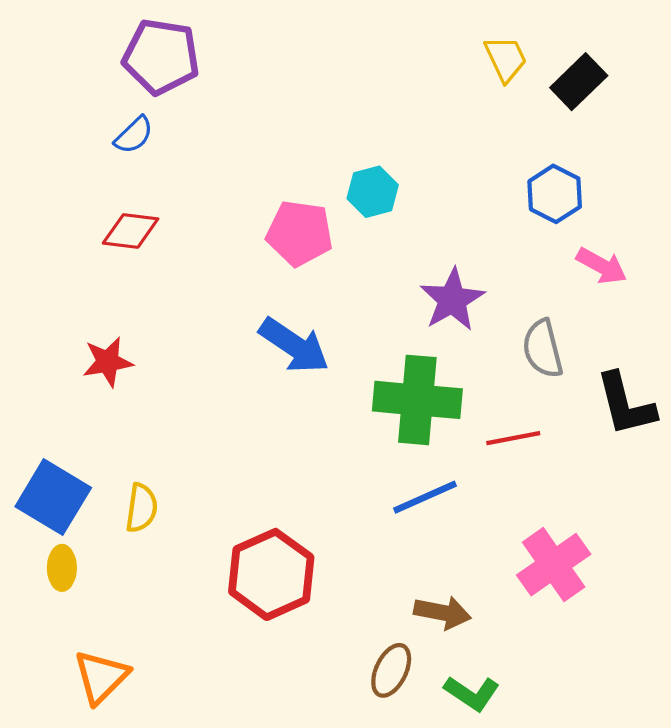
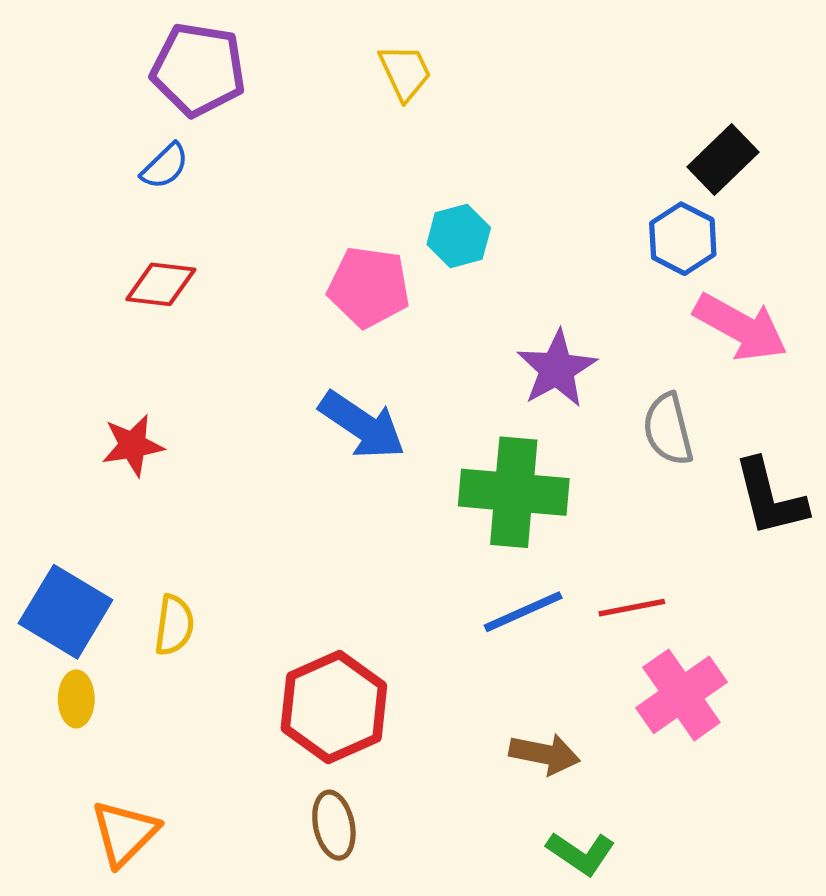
yellow trapezoid: (506, 59) -> (405, 72), moved
black rectangle: (579, 82) -> (723, 159), moved
pink arrow: (602, 266) -> (741, 327), size x1.5
red line: (513, 438) -> (632, 608), moved
brown ellipse: (391, 670) -> (334, 825), moved, turned -38

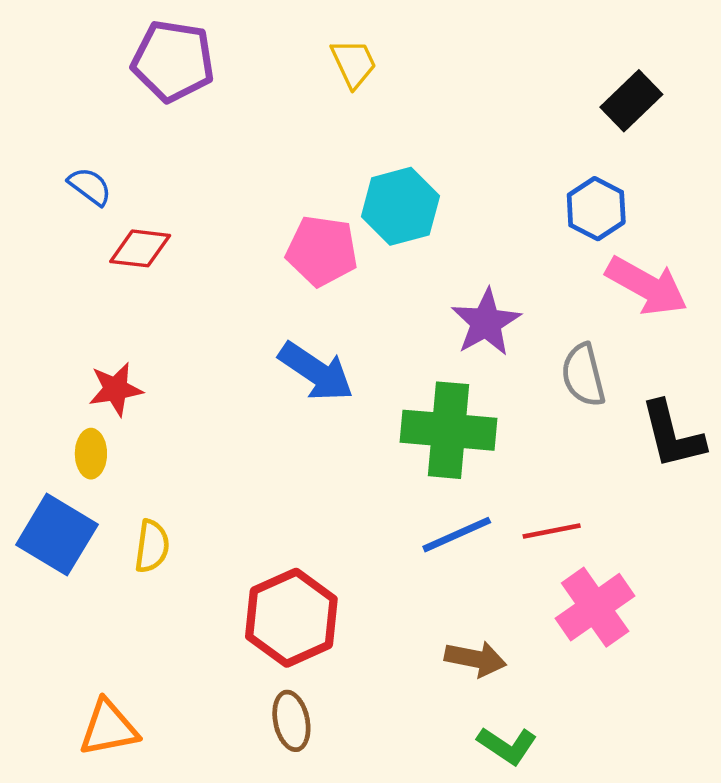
black rectangle: (723, 159) -> (631, 101), moved
blue semicircle: (165, 166) -> (90, 186), moved, turned -99
cyan hexagon: (459, 236) -> (400, 206), size x1.4
yellow ellipse: (76, 699) -> (91, 454), moved
orange triangle: (125, 833) -> (109, 728), turned 34

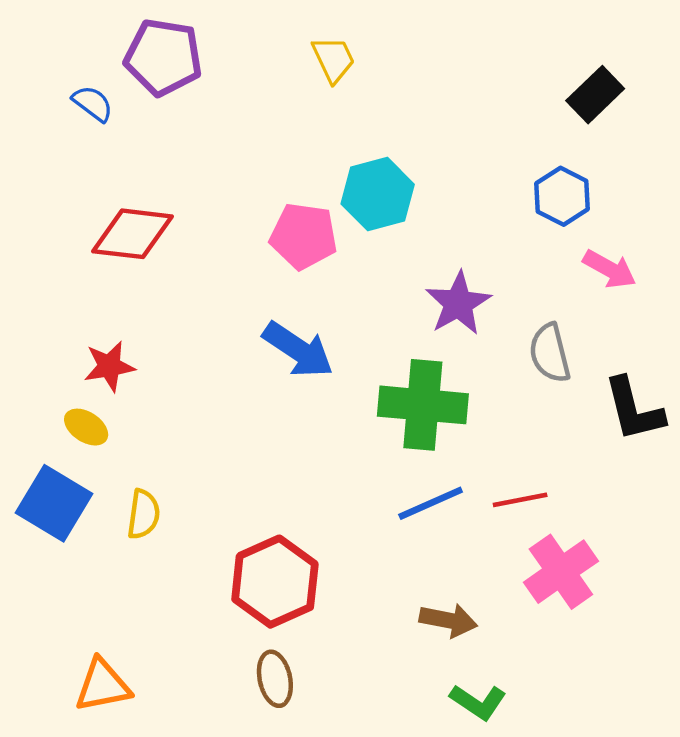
blue semicircle: (90, 186) -> (93, 103), moved
red diamond: (140, 248) -> (132, 234), size x1.4
pink arrow: (647, 286) -> (609, 269), size x0.7
yellow ellipse: (91, 454) -> (86, 427), turned -57

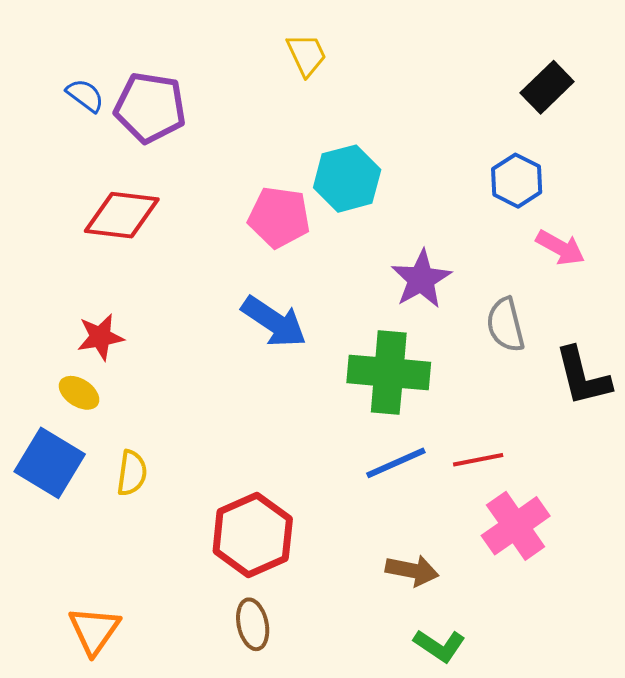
purple pentagon: (163, 57) -> (150, 108), moved
orange triangle: (103, 685) -> (94, 630), turned -44

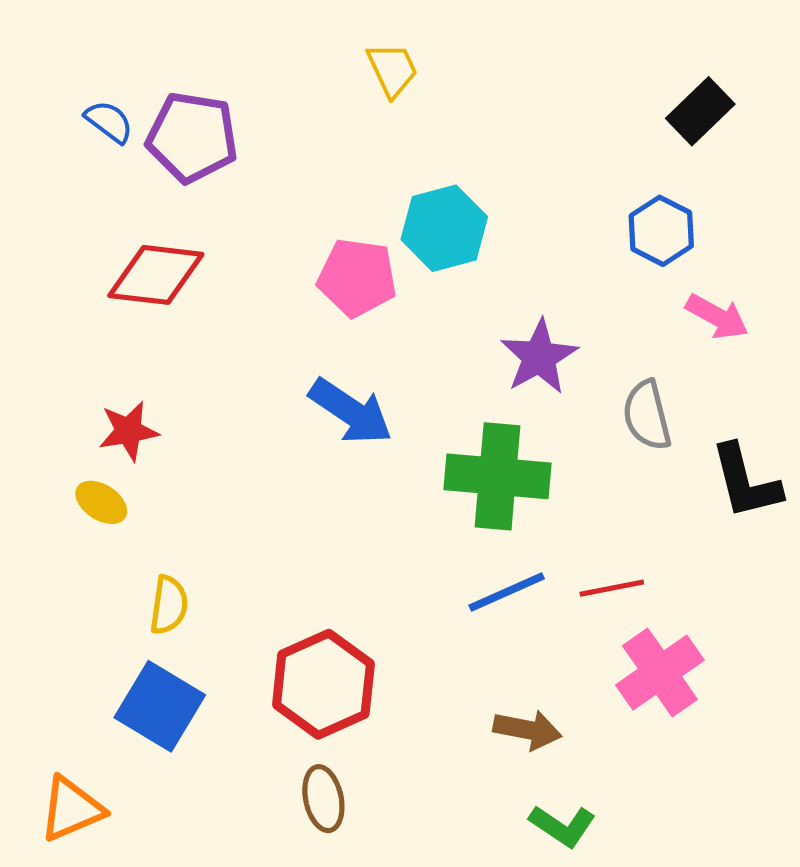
blue square: (50, 463) -> (160, 706), moved
orange triangle: (94, 630) -> (71, 809), moved, turned 32

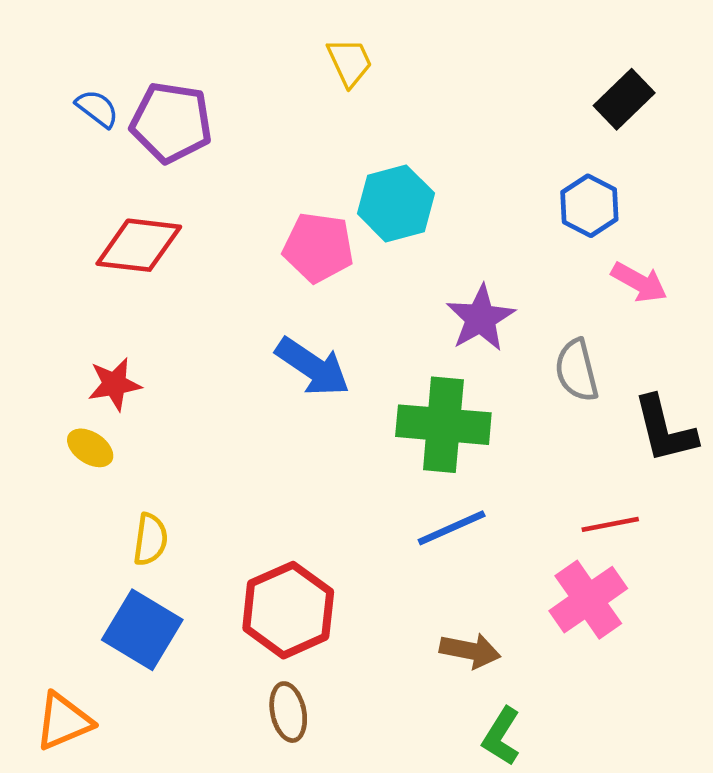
red line: (612, 588) -> (610, 524), moved
green L-shape: (562, 826) -> (501, 736), turned 88

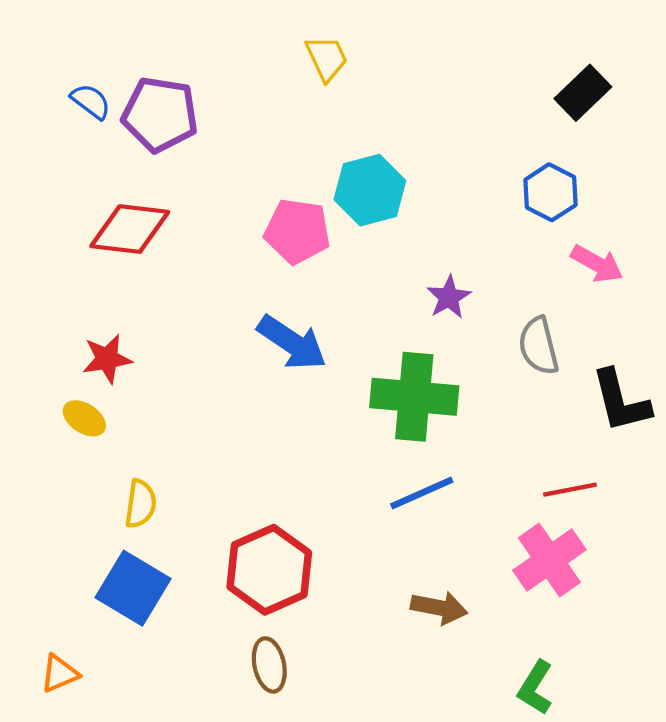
purple star: (481, 318) -> (449, 297), size x0.7
orange triangle: (63, 721) -> (59, 674), size x0.7
green L-shape: (501, 736) -> (535, 688), moved

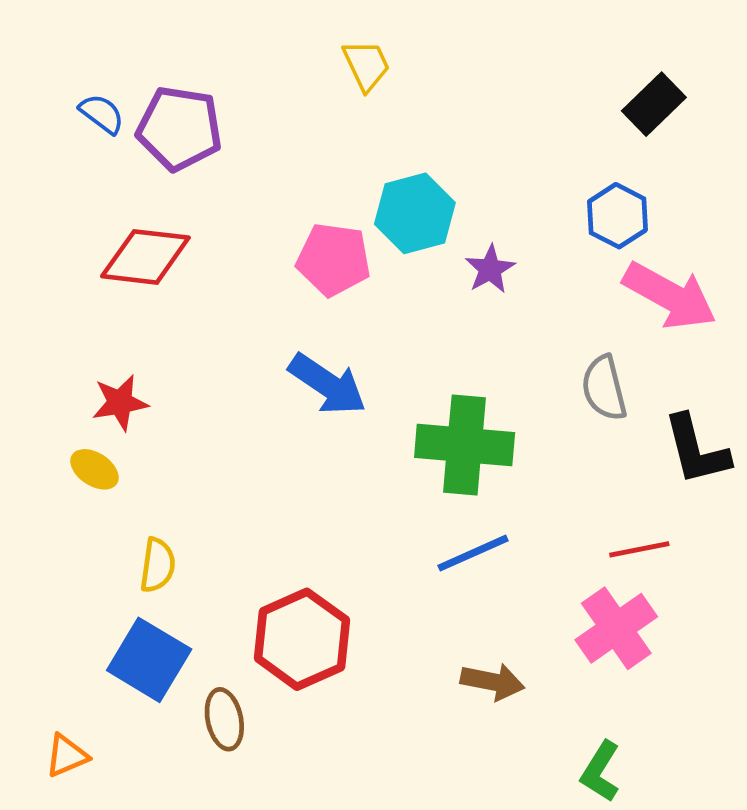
pink arrow: (597, 264) -> (670, 296), size x1.6
purple star: (449, 297) -> (490, 269), moved
brown ellipse: (269, 665) -> (224, 719), moved

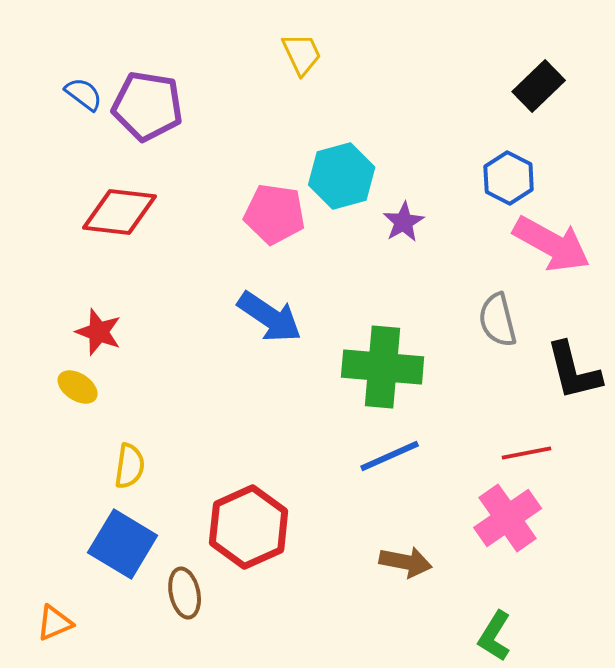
red star: (120, 403) -> (99, 332), turned 30

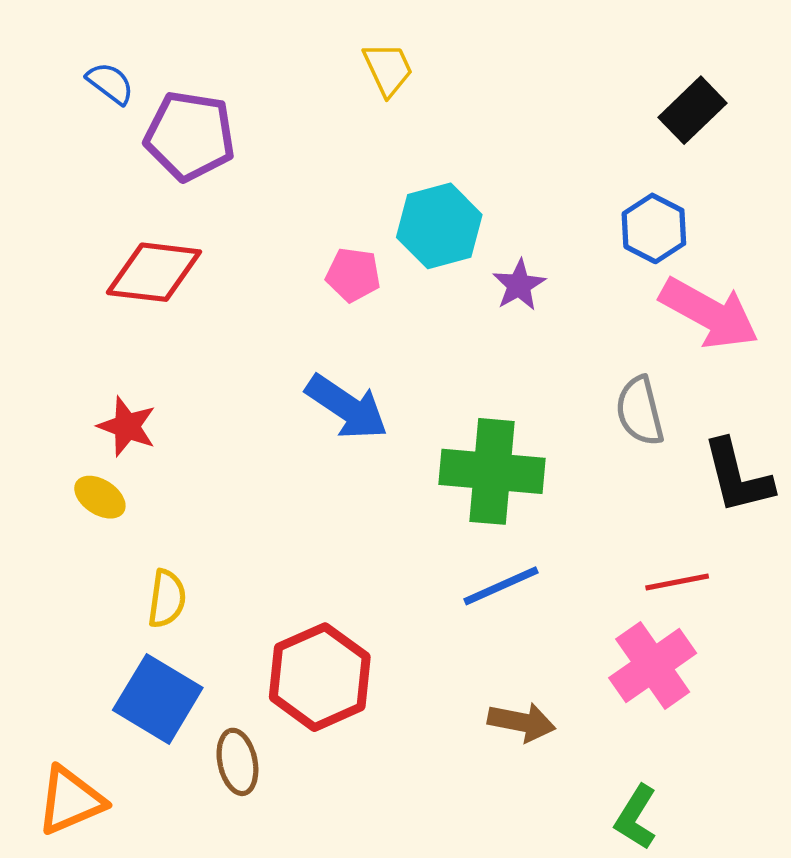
blue semicircle: (84, 94) -> (110, 83), moved
pink pentagon: (275, 214) -> (353, 275), size x0.7
orange triangle: (55, 623) -> (70, 800), size x1.5

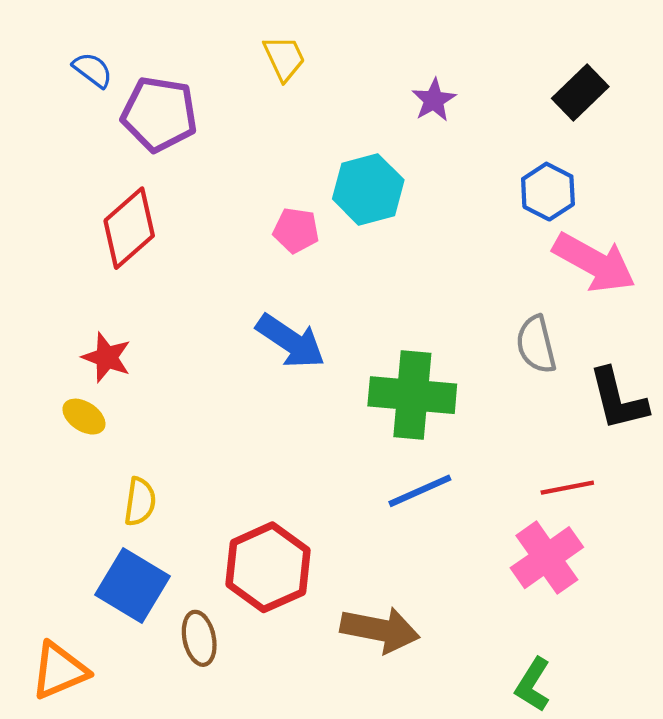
yellow trapezoid: (388, 69) -> (284, 58), moved
red diamond: (154, 272) -> (129, 228), turned -48
purple star: (519, 285) -> (434, 100), moved
brown arrow: (522, 722) -> (380, 630), moved, size x1.4

